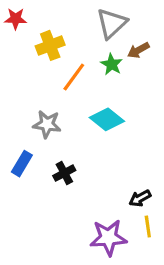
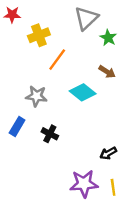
brown arrow: (138, 50) -> (107, 72), moved, turned -119
green star: (112, 64) -> (108, 38), moved
black cross: (64, 173) -> (50, 134), turned -35
yellow line: (148, 227) -> (113, 187), moved

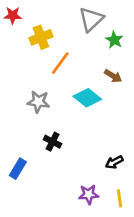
blue rectangle: (17, 126) -> (18, 169), moved
purple star: (84, 184) -> (89, 194), size x0.7

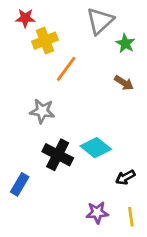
red star: (13, 15) -> (25, 18), moved
cyan diamond: (87, 98) -> (96, 148), moved
black cross: (53, 142) -> (58, 155), size x1.5

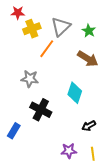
gray triangle: (100, 21) -> (61, 27), moved
brown arrow: (124, 83) -> (88, 59), size x1.5
cyan diamond: (96, 148) -> (75, 93), moved, turned 70

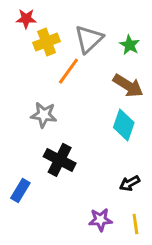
cyan diamond: (75, 93) -> (124, 125), moved

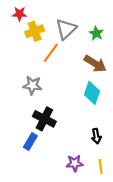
black arrow: (130, 183) -> (96, 136), turned -72
blue rectangle: (20, 191) -> (30, 142), moved

